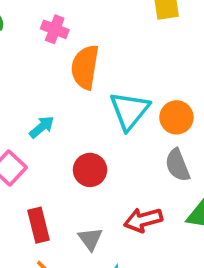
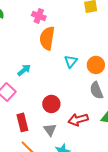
pink cross: (55, 29) -> (39, 16), moved
cyan triangle: (130, 111) -> (71, 61), size x0.6
red circle: (90, 170) -> (51, 104), moved

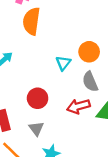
cyan triangle: (71, 61) -> (63, 63), moved
red arrow: (78, 120) -> (78, 106), moved

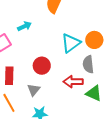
cyan triangle: (63, 63) -> (71, 43), size x1.5

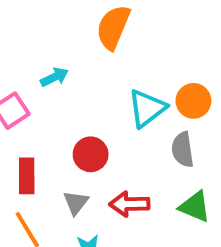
red arrow: (73, 82) -> (129, 204), moved

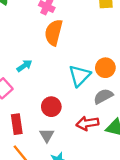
gray semicircle: (183, 150) -> (103, 96), turned 78
red arrow: (129, 204) -> (87, 123), moved

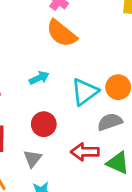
orange semicircle: (54, 32) -> (62, 33), turned -75
cyan arrow: (24, 66) -> (39, 78), moved

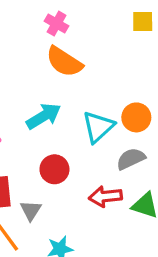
cyan arrow: (39, 78) -> (44, 116), size x1.5
gray triangle: (33, 159) -> (31, 210), moved

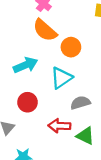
orange circle: (136, 117) -> (71, 47), moved

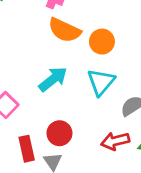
red circle: (28, 102) -> (59, 133), moved

